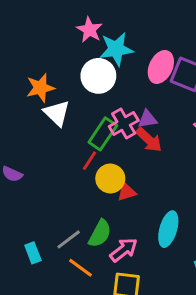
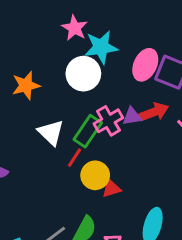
white triangle: (57, 113) -> (51, 133), moved
red arrow: (149, 140) -> (154, 112), moved, turned -64

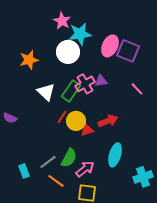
red arrow: (154, 112) -> (108, 121), moved
red line: (75, 158) -> (62, 117), moved

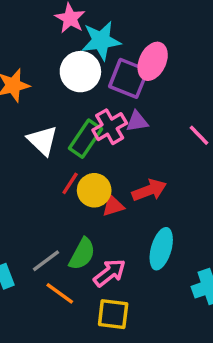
purple square: (128, 51) -> (129, 78), moved

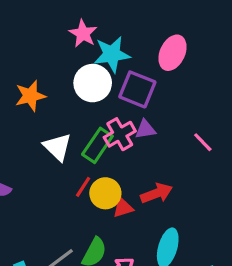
pink ellipse: (153, 61) -> (173, 53), moved

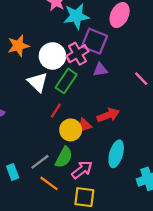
white circle: (93, 83) -> (52, 56), moved
pink cross: (120, 134) -> (77, 54), moved
yellow circle: (105, 193) -> (71, 130), moved

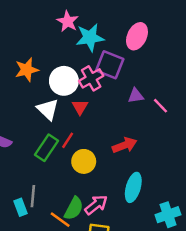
purple triangle: (100, 70) -> (136, 96), moved
green rectangle: (66, 81) -> (47, 148), moved
red triangle: (84, 125) -> (80, 107), moved, turned -42
green semicircle: (64, 157) -> (74, 208), moved
gray line: (40, 162) -> (33, 196), moved, turned -48

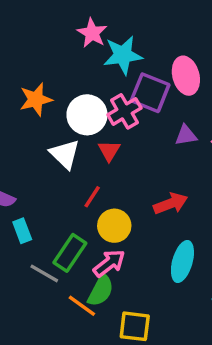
pink ellipse: (137, 36) -> (186, 76), moved, turned -40
green rectangle: (47, 148) -> (70, 253), moved
gray line: (33, 196) -> (44, 273), turned -65
pink arrow: (96, 205) -> (109, 263), moved
cyan rectangle: (21, 207) -> (22, 231), moved

